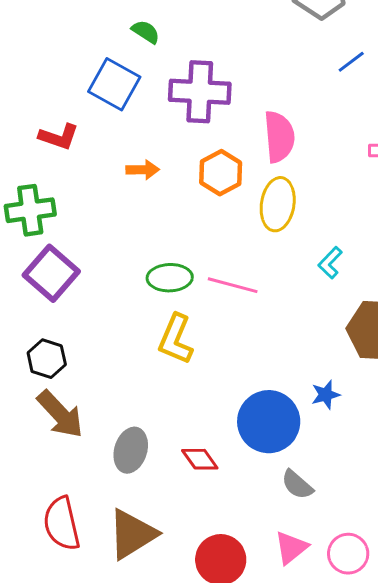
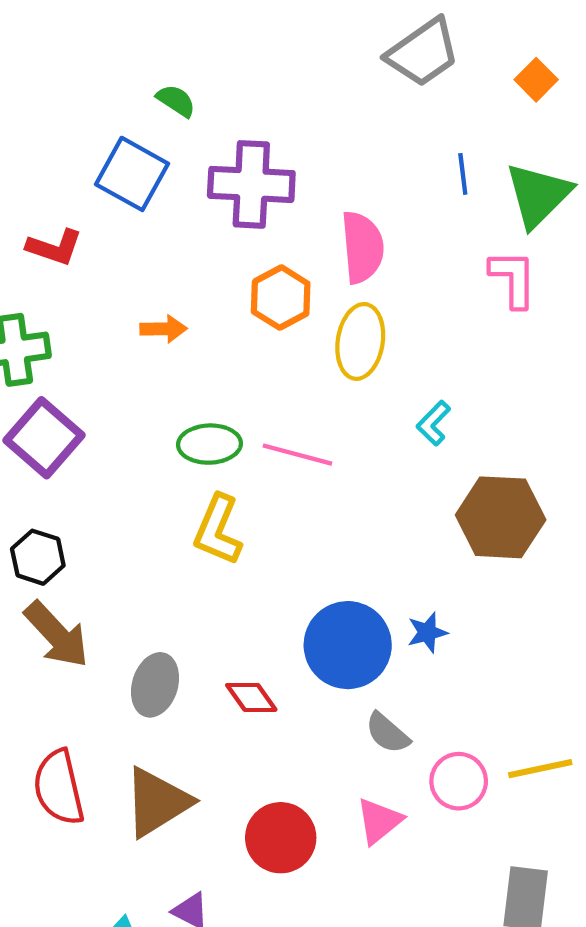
blue line: (351, 62) -> (463, 174), moved, turned -60
orange arrow: (143, 170) -> (163, 329), moved
blue star: (326, 395) -> (427, 633), moved
pink circle: (348, 554) -> (459, 781), moved

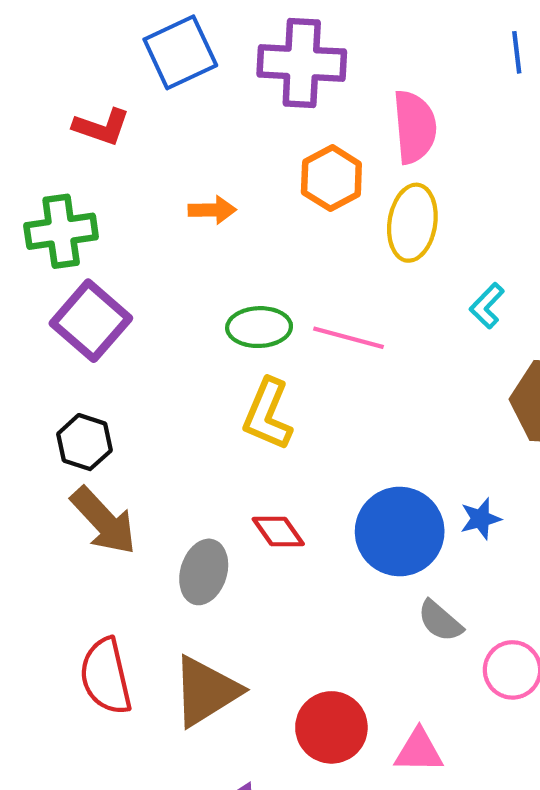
blue square: (132, 174) -> (180, 52), turned 36
red diamond: (251, 697) -> (278, 532), moved
pink triangle: (379, 821) -> (419, 751), moved, turned 40

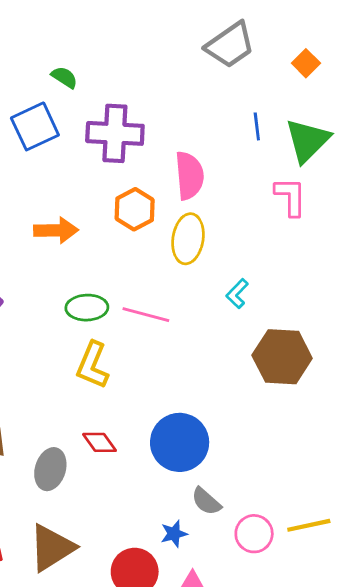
orange arrow: (212, 210) -> (56, 230), size x1.4
blue star: (481, 519) -> (174, 534), moved

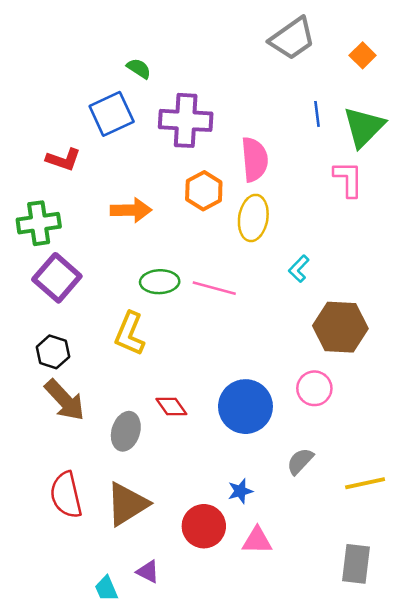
yellow L-shape: (92, 365) -> (130, 334), moved
gray semicircle: (206, 501) -> (300, 461), moved, turned 92
pink circle: (254, 534) -> (314, 388), moved

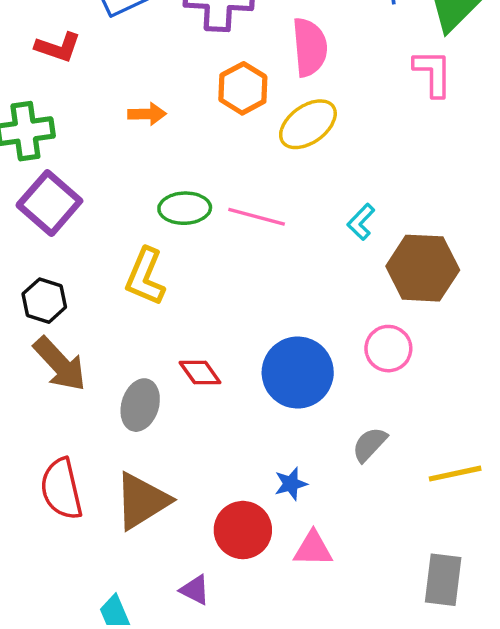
orange arrow: (131, 210) -> (147, 114), size x0.7
yellow ellipse: (253, 218) -> (308, 124), turned 45
cyan L-shape: (299, 269) -> (361, 222), moved
purple triangle: (148, 572) -> (195, 590), moved

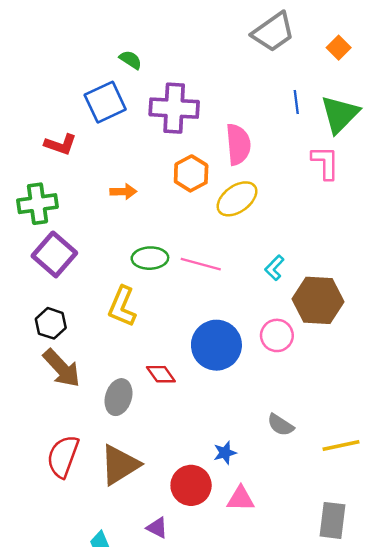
pink circle: (388, 349) -> (277, 335), moved
blue circle: (298, 373) -> (216, 345), moved
gray semicircle: (370, 444) -> (281, 425), turned -100
red semicircle: (61, 489) -> (63, 456), turned 33

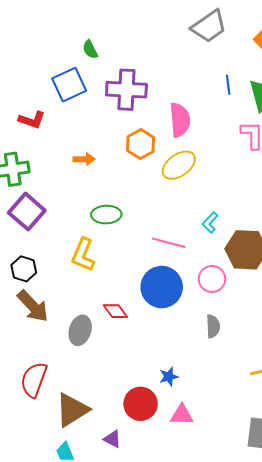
green semicircle: (131, 60) -> (90, 49), turned -150
pink line: (201, 264) -> (169, 243), moved
gray semicircle: (281, 425) -> (213, 326), moved, turned -125
brown triangle: (120, 465) -> (72, 410), moved

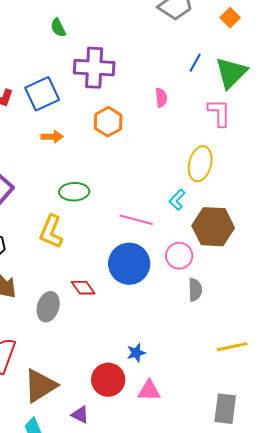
blue square: (69, 85) -> (42, 94), moved
blue line: (228, 85) -> (195, 63), turned 36
pink semicircle: (180, 120) -> (161, 98), moved, size x0.6
yellow ellipse: (179, 165) -> (200, 164), moved, turned -40
gray semicircle: (213, 326) -> (195, 290), moved

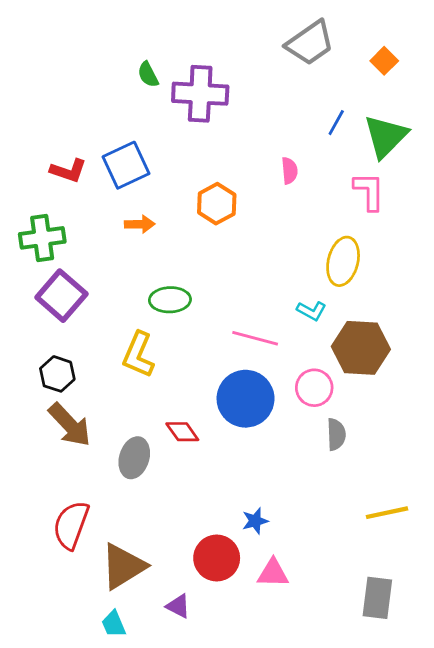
purple cross: (94, 68) -> (200, 94), moved
cyan L-shape: (177, 200) -> (311, 311), turned -105

